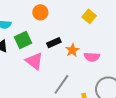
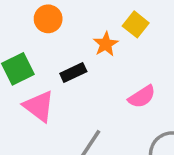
orange star: (72, 50) -> (106, 44), moved
pink semicircle: (92, 57) -> (142, 97), turned -35

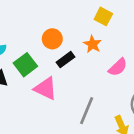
orange circle: (48, 19) -> (52, 39), moved
orange star: (106, 44) -> (92, 44), moved

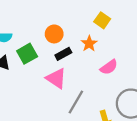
pink triangle: (46, 88) -> (56, 78), moved

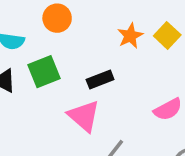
orange circle: (54, 34) -> (57, 18), moved
orange star: (89, 44) -> (130, 36), moved

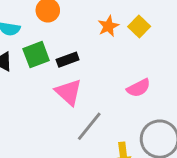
black rectangle: (100, 80) -> (68, 60), moved

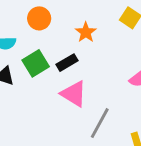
orange star: (108, 26) -> (86, 32), moved

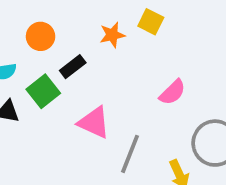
orange star: (86, 32) -> (112, 35), moved, turned 30
black rectangle: (67, 63) -> (73, 67), moved

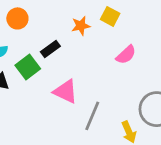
orange circle: (41, 36) -> (17, 18), moved
pink semicircle: (172, 92) -> (126, 55), moved

